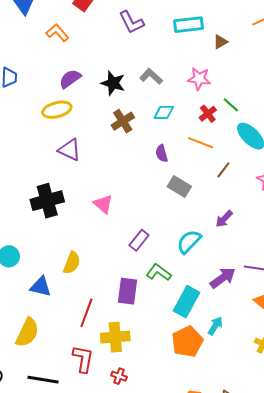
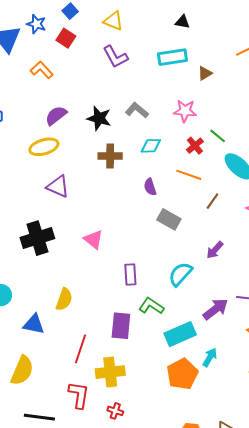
brown cross: (123, 121) -> (110, 156), turned 35
purple rectangle: (139, 240) -> (130, 274), turned -40
cyan rectangle: (187, 302) -> (180, 334), turned 40

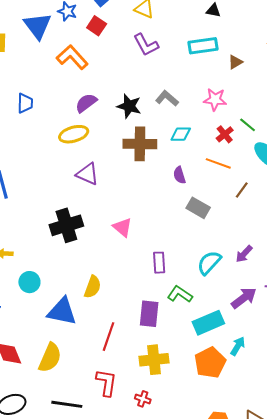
orange L-shape: (42, 70) -> (72, 57), size x1.4
brown cross: (110, 156) -> (140, 144), size x1.4
purple arrow: (215, 250) -> (244, 254), moved
blue triangle: (34, 324) -> (62, 311), size x1.4
yellow cross: (110, 372) -> (154, 360), moved

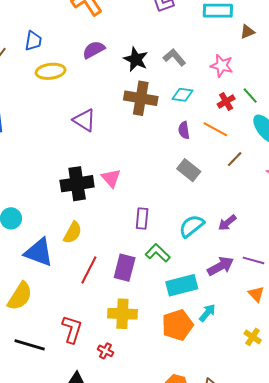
yellow ellipse: (74, 134) -> (51, 71), moved
purple semicircle: (179, 175) -> (184, 130), moved
black cross: (66, 225) -> (77, 184), moved
red line: (109, 337) -> (89, 270), moved

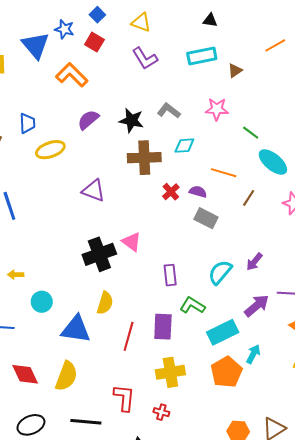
red cross: (226, 101) -> (171, 192), moved
purple semicircle: (184, 130) -> (198, 192), moved, turned 126

